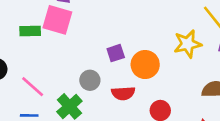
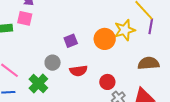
pink square: (57, 20) -> (25, 18), size x0.7
orange circle: (145, 65) -> (105, 39), moved

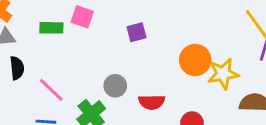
yellow star: (125, 30) -> (223, 74), moved
purple square: (71, 41) -> (136, 32), moved

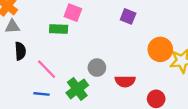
green rectangle: (51, 28) -> (59, 29), moved
purple square: (136, 32) -> (128, 16), moved, turned 35

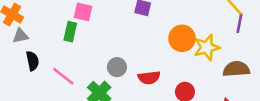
green rectangle: (59, 29) -> (70, 32), turned -72

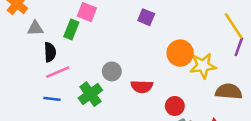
gray triangle: (20, 36) -> (35, 28), moved
black semicircle: (32, 61) -> (50, 52), moved
pink line: (63, 76) -> (58, 72), turned -70

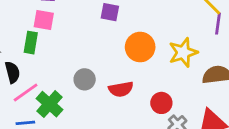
orange circle: (180, 53) -> (140, 47), moved
green cross: (90, 94) -> (49, 104), moved

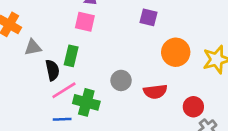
green rectangle: (31, 43) -> (71, 56), moved
green cross: (49, 104) -> (86, 102), turned -30

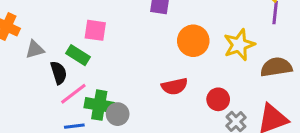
pink square: (85, 22) -> (95, 30), moved
green rectangle: (71, 56) -> (78, 55), turned -66
gray circle: (121, 80) -> (118, 114), moved

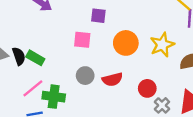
pink square: (95, 30) -> (82, 40), moved
black semicircle: (59, 73) -> (19, 56), moved
gray circle: (118, 114) -> (85, 76), moved

